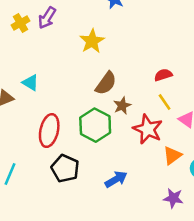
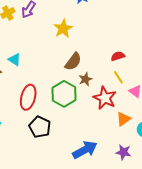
blue arrow: (116, 179) -> (85, 150), moved, size x1.4

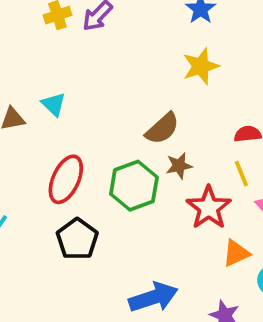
yellow star: (63, 29) -> (201, 66), moved

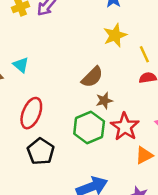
yellow line: (241, 174) -> (144, 54), moved
green hexagon: (134, 186) -> (89, 127), moved

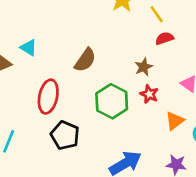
brown semicircle: (92, 77) -> (85, 60), moved
brown star: (104, 101) -> (144, 67), moved
red star: (125, 127) -> (149, 94), size x0.6

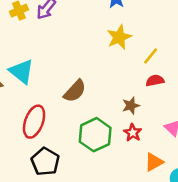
yellow line: (157, 14) -> (151, 56), turned 66
cyan triangle: (29, 48) -> (21, 71), size x1.5

